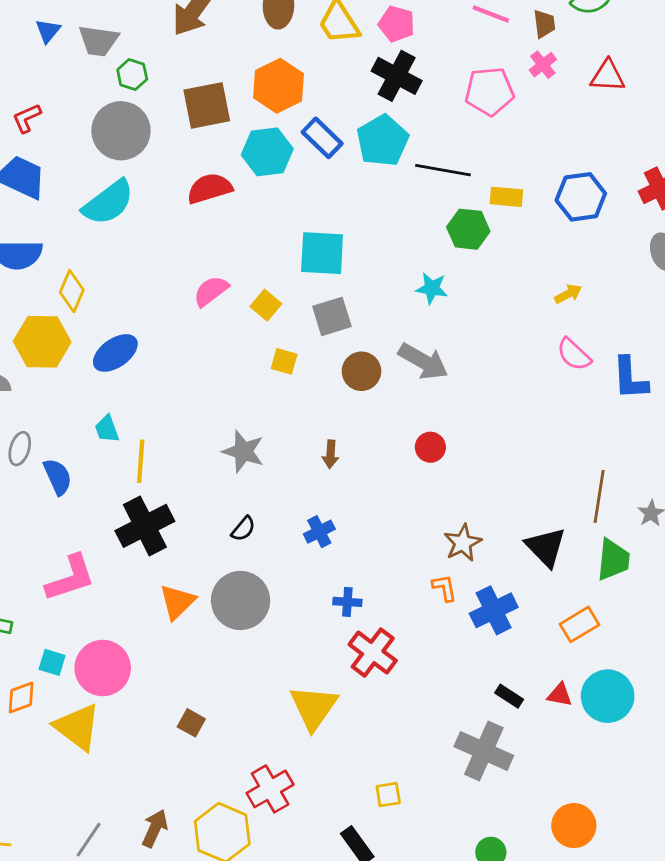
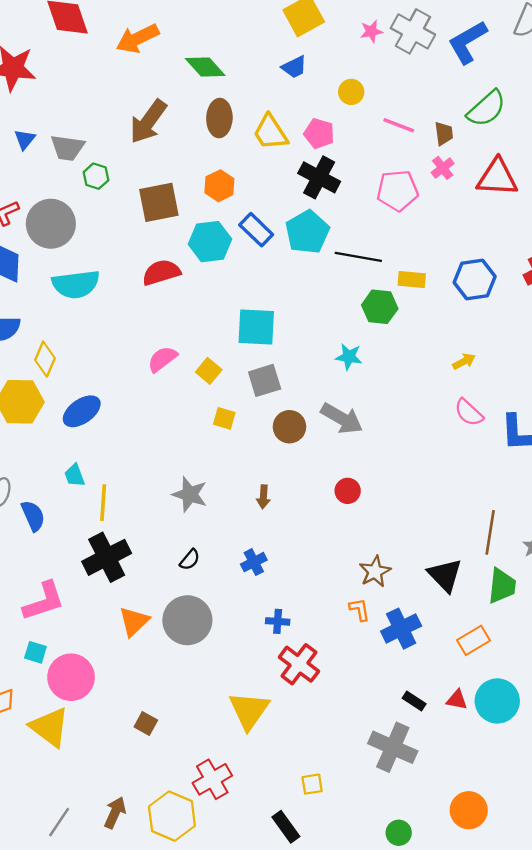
red triangle: (608, 76) -> (497, 177), size x1.4
orange hexagon: (278, 86) -> (219, 186), size x0.7
gray circle: (121, 131) -> (51, 224), moved
cyan semicircle: (108, 202) -> (76, 284), turned 30
cyan square: (52, 662) -> (35, 652), moved

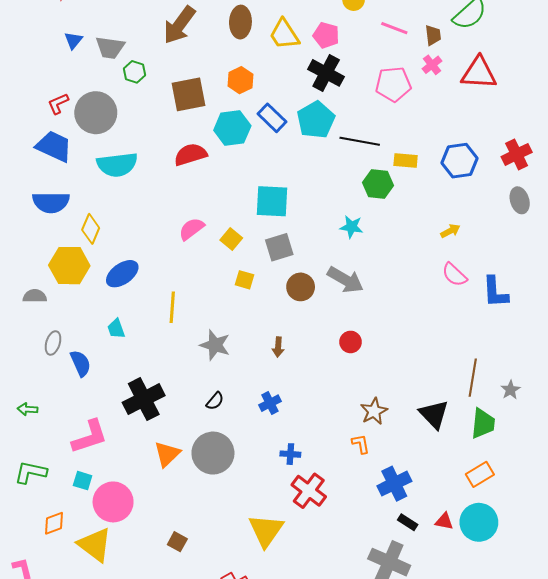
yellow line: (103, 503) -> (172, 307), moved
blue cross: (401, 629) -> (394, 484), moved
orange rectangle: (473, 640) -> (480, 474), moved

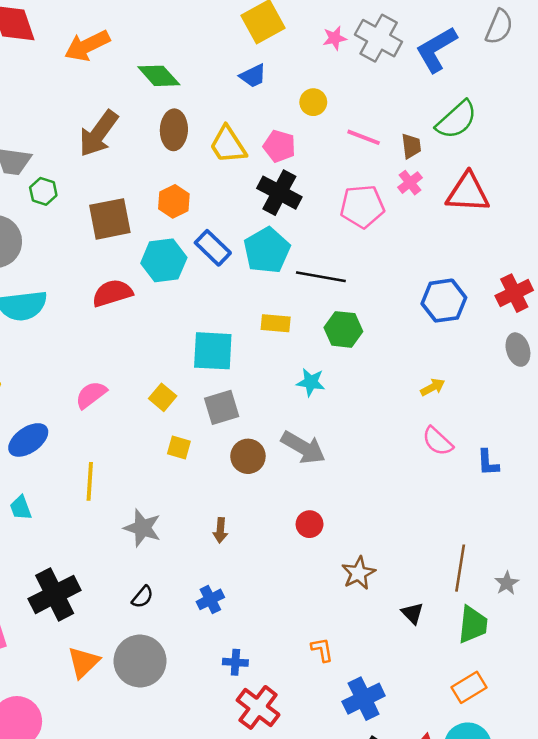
yellow rectangle: (406, 161) -> (276, 323), moved
pink semicircle: (192, 229) -> (91, 395), moved
blue L-shape: (495, 292) -> (488, 463), size x0.7
brown star: (374, 411) -> (358, 573), moved
black triangle: (434, 414) -> (412, 613), size x0.6

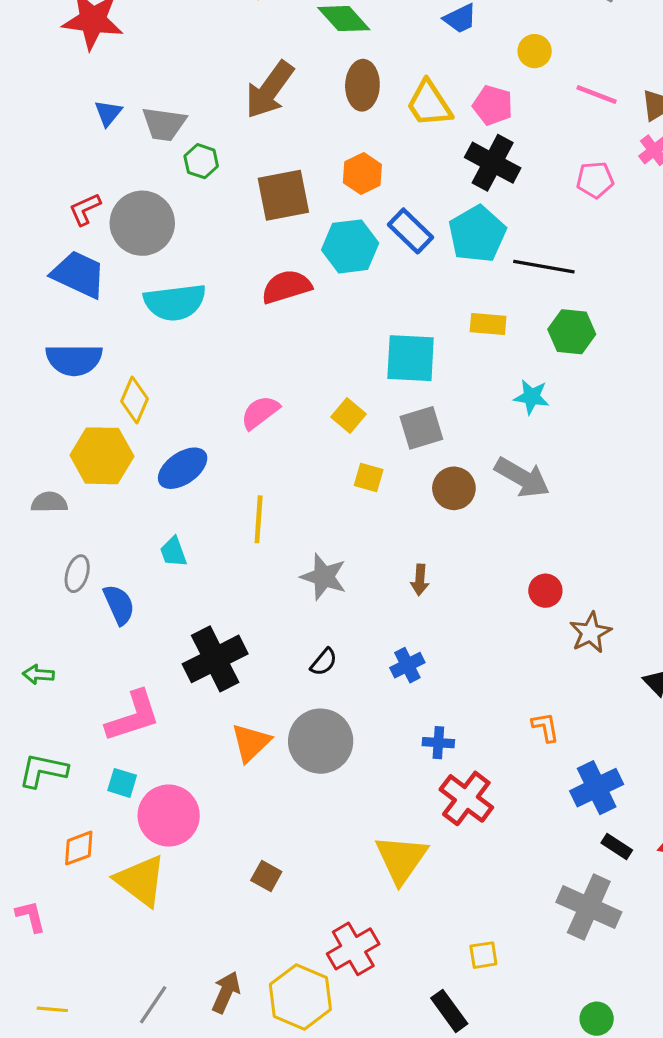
pink pentagon: (362, 206) -> (595, 180), size x0.7
red circle: (310, 524) -> (545, 591), moved

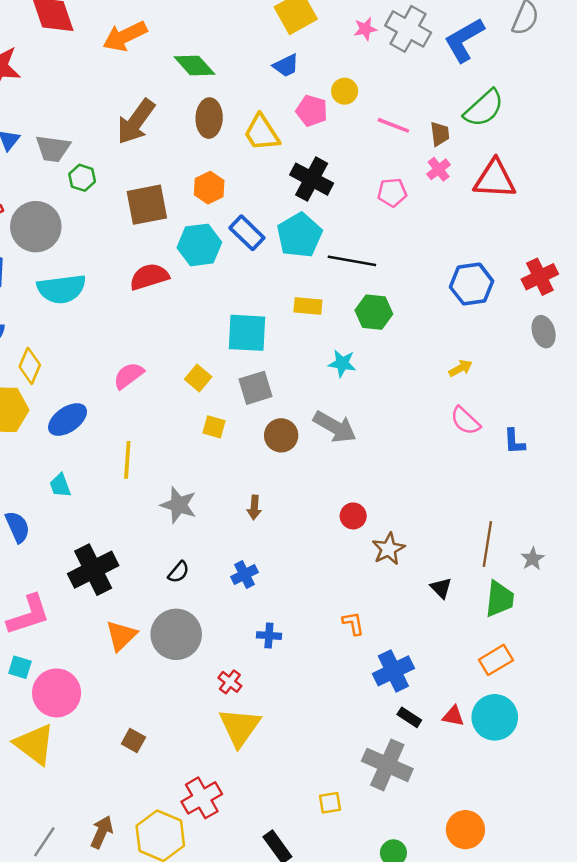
pink pentagon: (493, 105) -> (312, 111), moved
red cross: (466, 798) -> (230, 682), moved, size x0.6
yellow square: (483, 955) -> (330, 803), moved

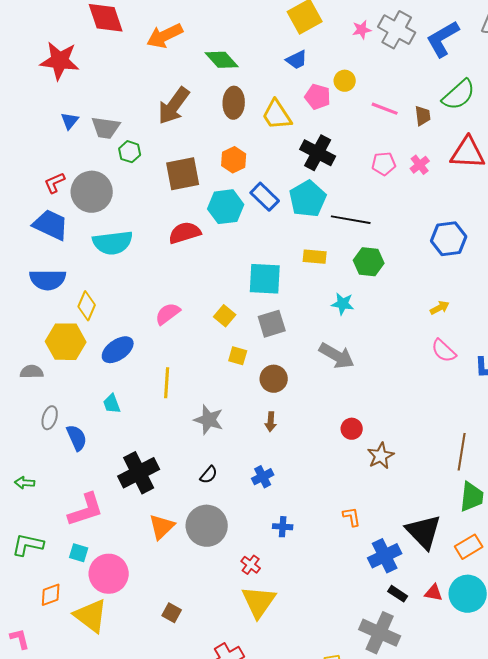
pink cross: (439, 169) -> (420, 165), moved
brown circle: (281, 435) -> (274, 379), moved
black triangle: (441, 588) -> (424, 532), moved, size x2.0

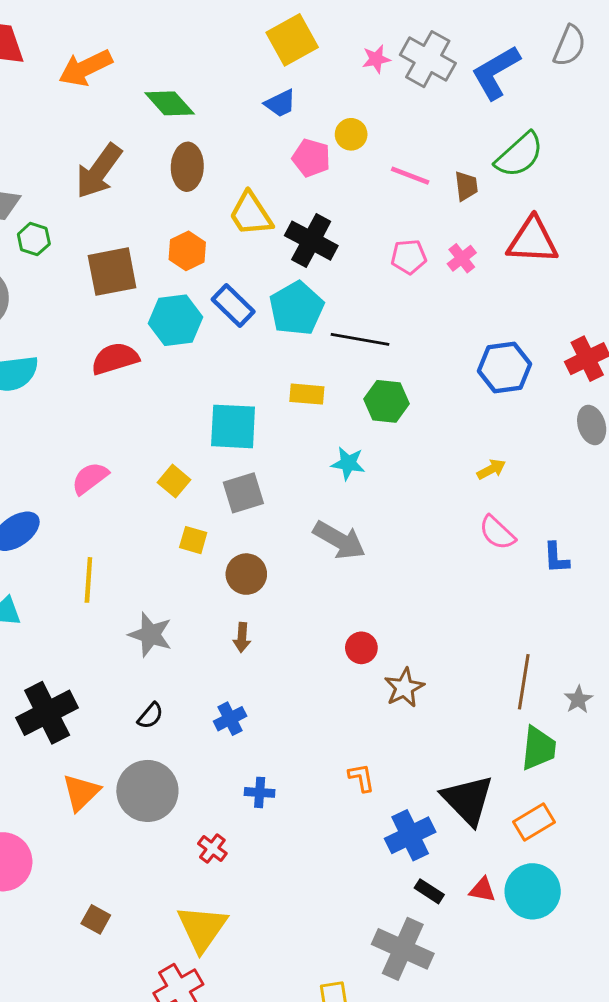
yellow trapezoid: (277, 115) -> (251, 214), moved
yellow triangle: (259, 602) -> (202, 928), moved

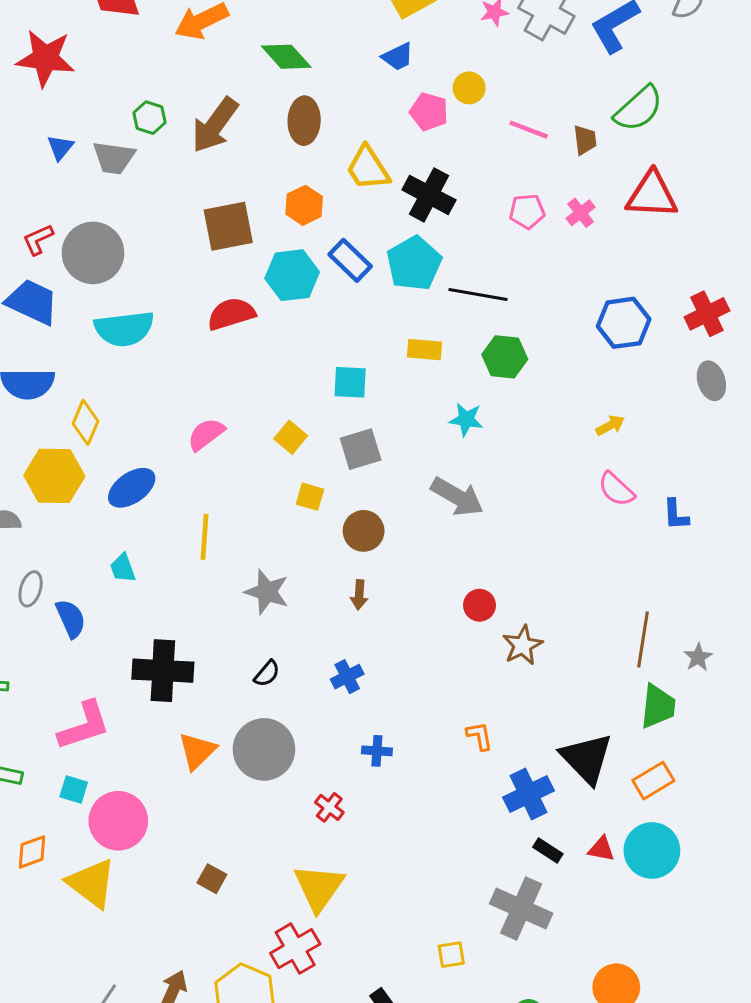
green hexagon: (34, 239) -> (149, 118), moved
cyan square: (233, 426) -> (350, 382), size x0.7
black cross: (47, 713) -> (163, 671), turned 30

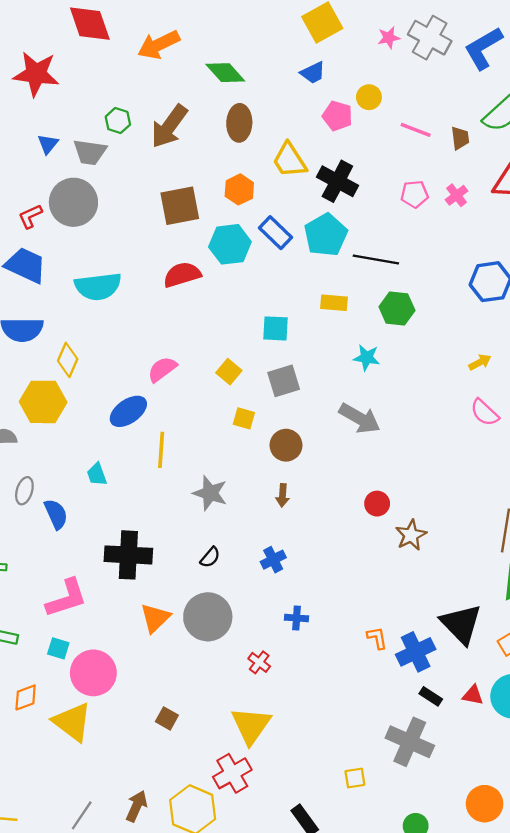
gray circle: (93, 253) -> (73, 202), moved
blue ellipse: (132, 488) -> (128, 411), moved
orange L-shape: (479, 736) -> (377, 638), moved

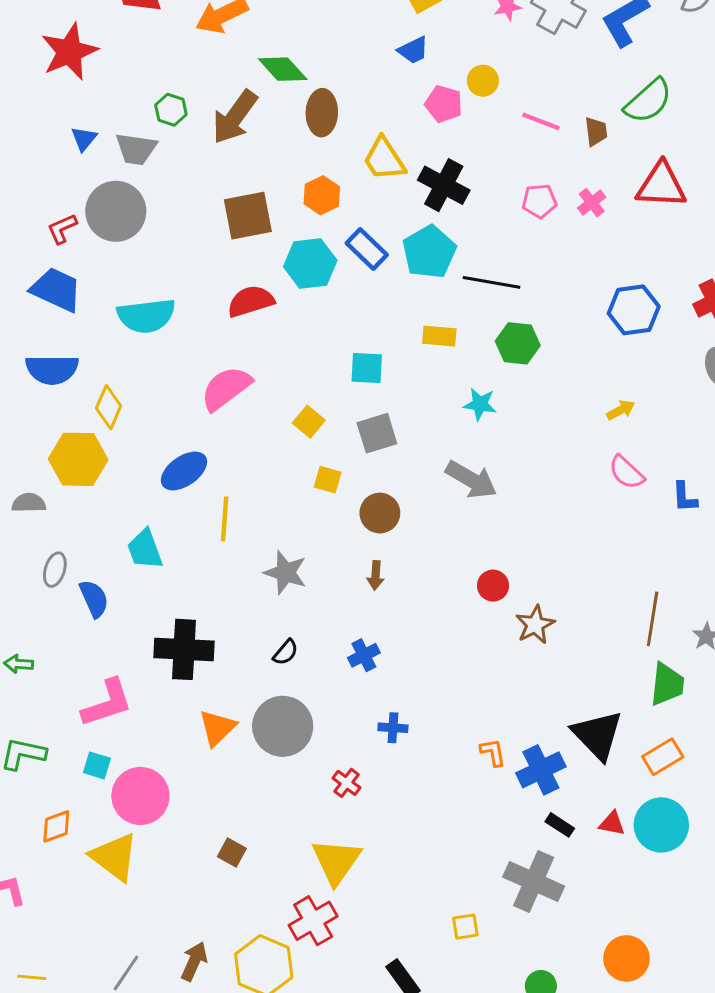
green diamond: (225, 73) -> (283, 69), moved
red star: (36, 74) -> (69, 52), turned -30
pink semicircle: (162, 369) -> (226, 388), moved, size x1.4
cyan trapezoid: (97, 474) -> (145, 549), size x1.4

